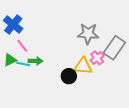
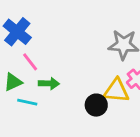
cyan line: (23, 64) -> (27, 102), moved

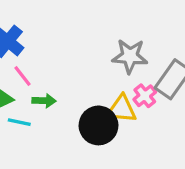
black circle: (96, 105) -> (98, 125), size x1.5

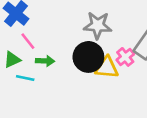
gray star: (130, 56) -> (98, 25), moved
black circle: (98, 125) -> (88, 57), moved

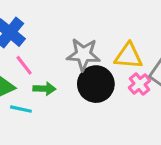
gray star: (98, 25) -> (83, 54), moved
yellow triangle: (107, 68) -> (129, 56), moved

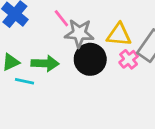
pink line: (24, 65) -> (61, 18), moved
green arrow: (44, 89) -> (45, 63), size x1.4

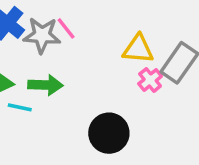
gray star: (79, 33) -> (42, 35), moved
black circle: (90, 59) -> (109, 133), moved

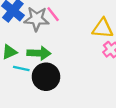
black circle: (109, 133) -> (46, 77), moved

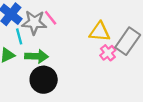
cyan line: (21, 68) -> (19, 36), moved, turned 63

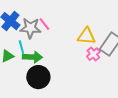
cyan line: (19, 36) -> (21, 47), moved

